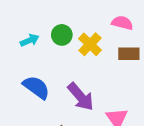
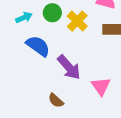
blue semicircle: (36, 87) -> (38, 46), moved

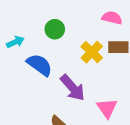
cyan arrow: (24, 17) -> (15, 42), moved
yellow cross: (77, 21) -> (92, 52), moved

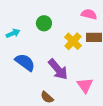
blue semicircle: (40, 65) -> (25, 62), moved

